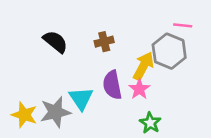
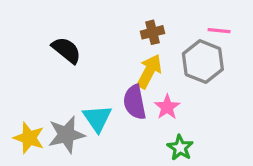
brown cross: (104, 42) -> (152, 32), moved
yellow arrow: (143, 66) -> (149, 71), moved

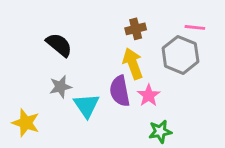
yellow arrow: (149, 71) -> (133, 64), turned -48
gray star: (66, 135) -> (60, 87), moved, size x0.7
green star: (180, 148) -> (160, 132), turned 30

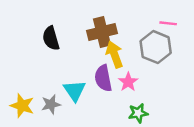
brown cross: (136, 29) -> (102, 32), moved, size x1.6
black semicircle: (59, 45) -> (51, 38), turned -145
gray star: (60, 87) -> (51, 104), moved

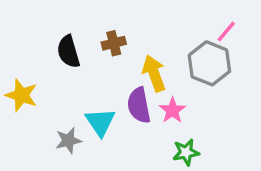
pink line: (168, 23) -> (226, 31), turned -56
brown cross: (102, 32) -> (114, 43), moved, size x0.6
yellow star: (22, 106) -> (21, 95), moved

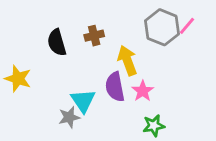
gray hexagon: (209, 63) -> (162, 27), moved
gray star: (68, 141) -> (69, 117), moved

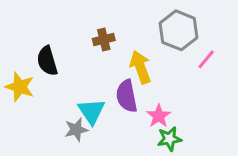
pink line: (187, 26) -> (206, 59), moved
black semicircle: (57, 43) -> (47, 61), moved
pink star: (143, 91) -> (159, 116), moved

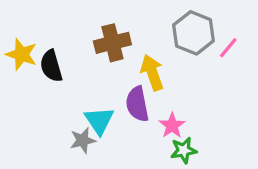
brown cross: (104, 39) -> (112, 43), size x1.5
pink line: (206, 59) -> (228, 48), moved
yellow star: (20, 87) -> (21, 54), moved

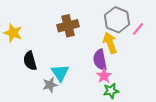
black semicircle: (51, 66) -> (30, 61), moved
yellow arrow: (152, 73) -> (110, 43), moved
purple semicircle: (137, 104) -> (100, 60), moved

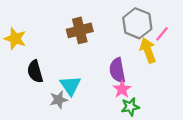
yellow arrow: (110, 43) -> (148, 50), moved

